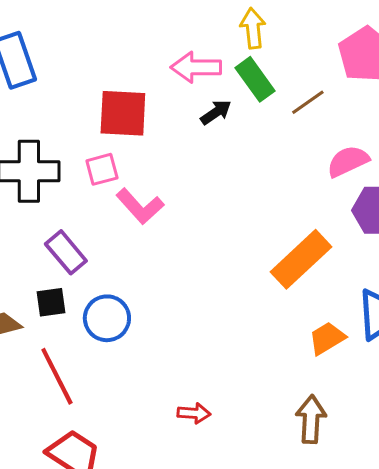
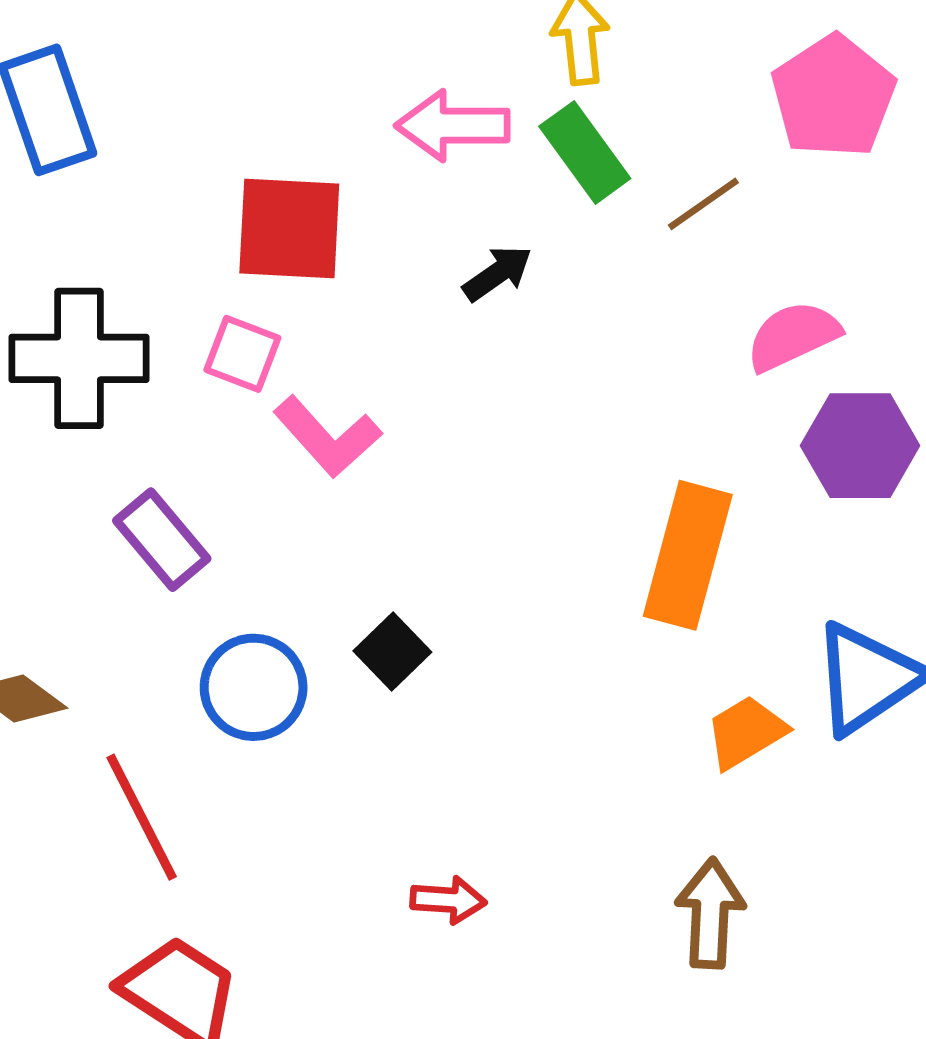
black arrow: (216, 112) -> (497, 273), moved
pink square: (102, 169) -> (242, 354), turned 36
orange rectangle: (301, 259) -> (688, 555), turned -32
black square: (51, 302) -> (392, 652), moved, turned -36

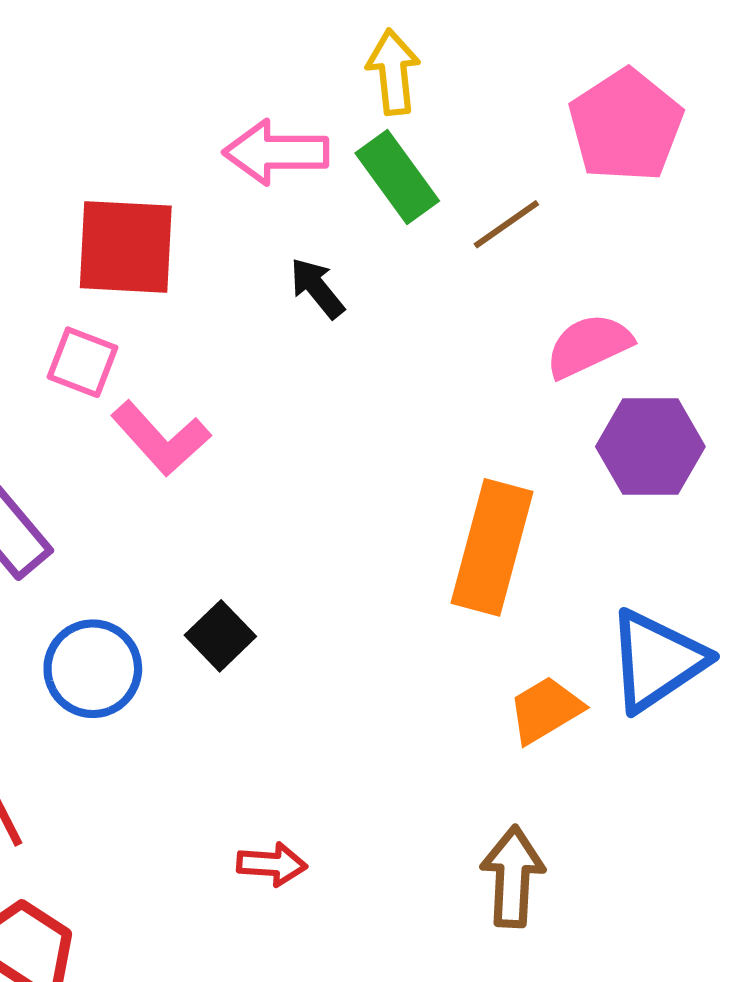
black arrow: (497, 273) -> (317, 288), turned -94

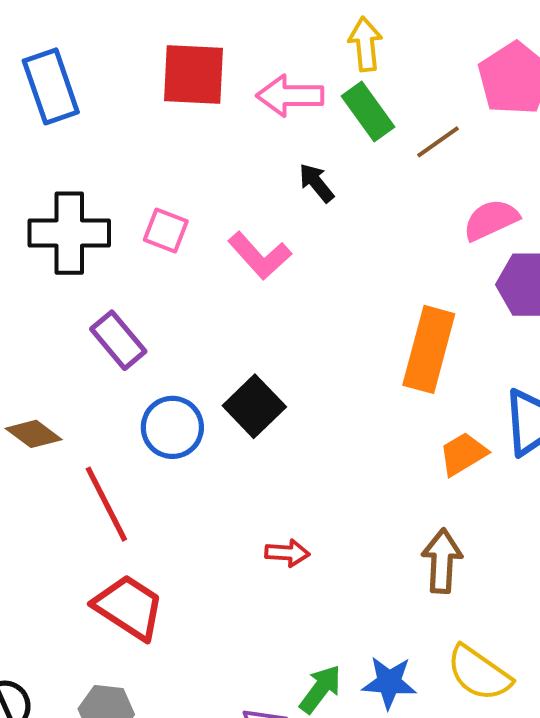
red square: (126, 247) -> (194, 74), moved
pink L-shape: (161, 438) -> (260, 256), moved
black square: (220, 636) -> (254, 406), size x1.4

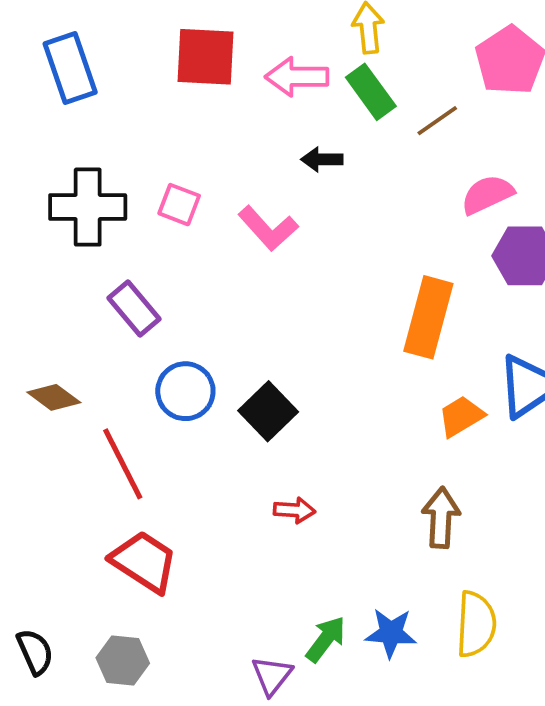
black arrow: (316, 183) -> (322, 159), turned -51
black square: (254, 406) -> (268, 411), moved
yellow semicircle: (479, 673) -> (476, 624), turned -122

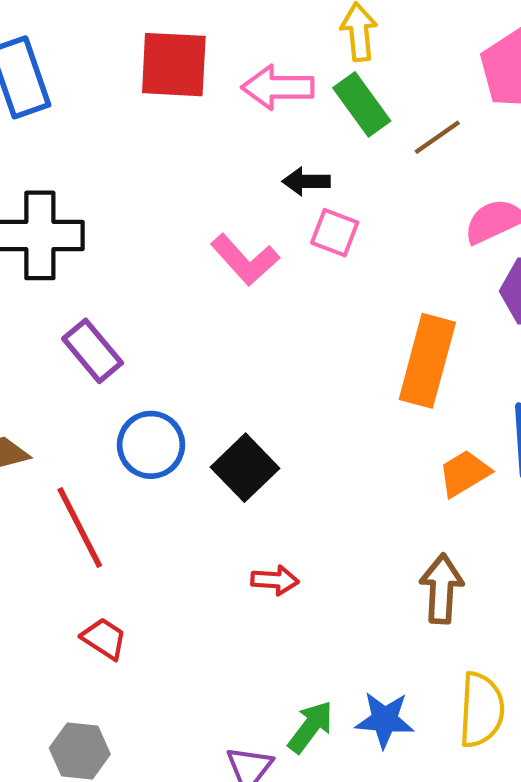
pink square: (179, 205) -> (335, 233), moved
red trapezoid: (144, 562) -> (104, 639), size x0.6

